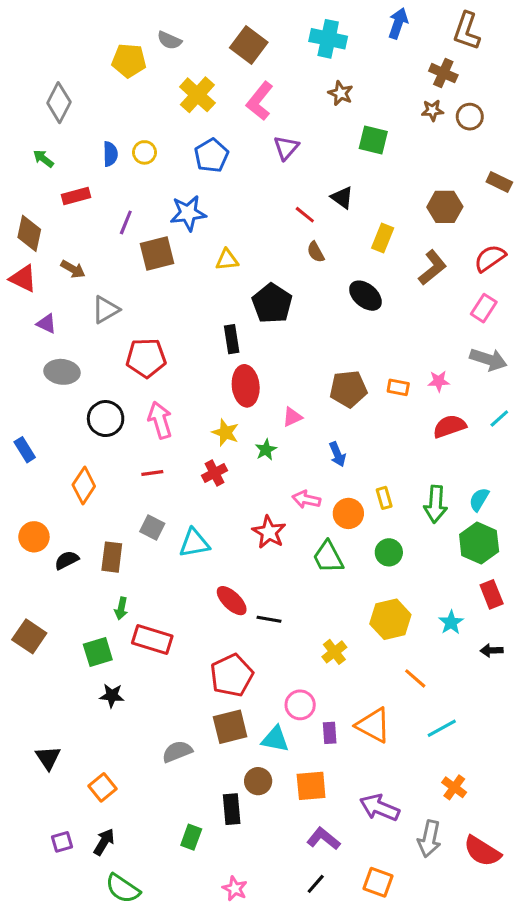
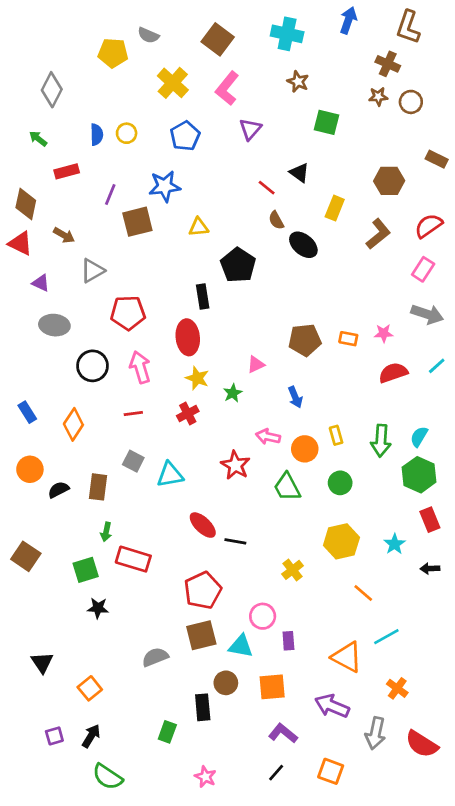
black ellipse: (365, 296) -> (303, 245), moved
red ellipse: (246, 386) -> (188, 337), moved
blue rectangle: (25, 450) -> (27, 412), moved
orange triangle: (373, 725) -> (347, 657), moved

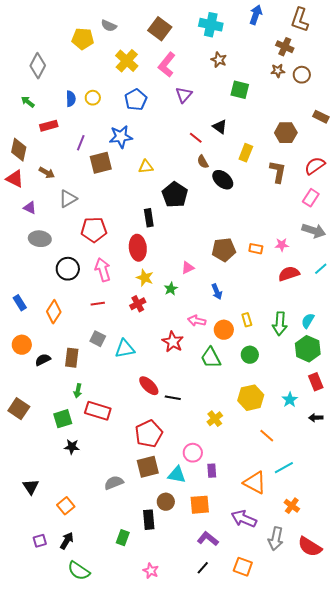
brown L-shape: (378, 234) -> (278, 172), turned -40

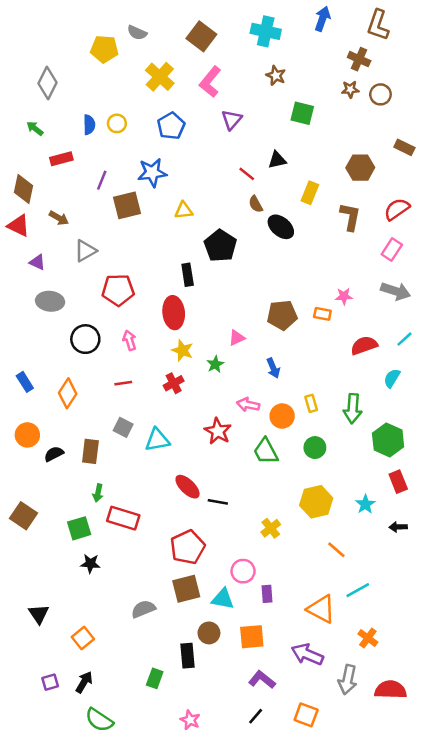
black triangle: (220, 127) -> (277, 160), turned -49
pink star: (282, 245) -> (344, 296), moved
pink arrow: (103, 270) -> (130, 340), size x0.7
cyan semicircle: (308, 321) -> (392, 378), moved
red semicircle: (310, 547) -> (391, 690), turned 150

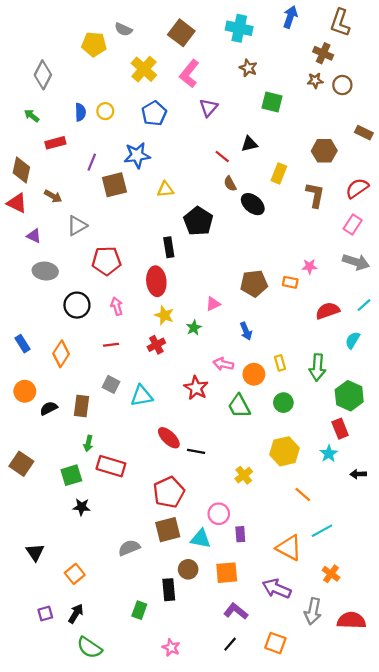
red rectangle: (398, 482) -> (340, 429), moved

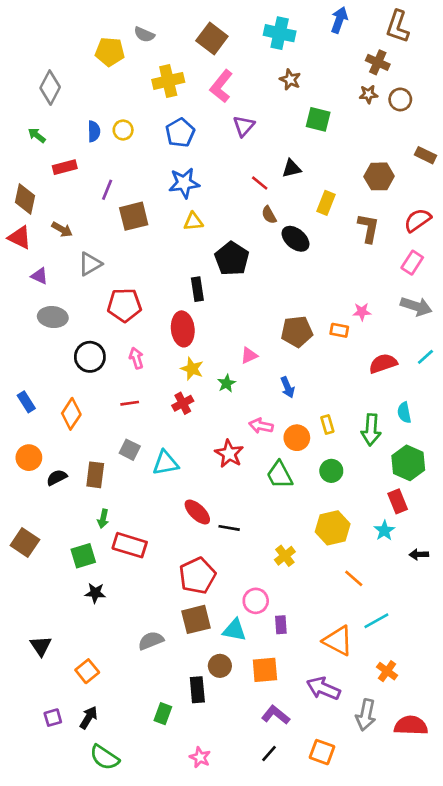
yellow cross: (144, 69) -> (168, 81), turned 35
blue star: (137, 155) -> (184, 183), moved
cyan semicircle: (353, 340) -> (404, 413), moved, turned -42

